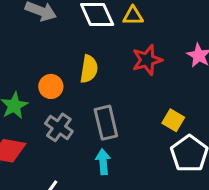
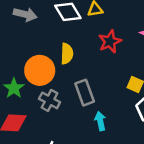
orange circle: (51, 86) -> (40, 70), size x1.6
cyan arrow: (103, 162) -> (100, 121), moved

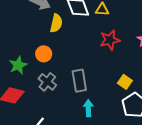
yellow semicircle: (67, 54) -> (56, 23), moved
orange circle: (40, 70) -> (44, 54), size x0.6

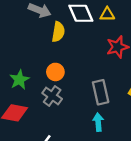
orange circle: (44, 54) -> (55, 72), moved
gray rectangle: (79, 81) -> (101, 92), moved

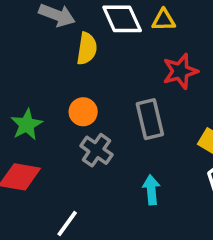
gray rectangle: (101, 92) -> (150, 119), moved
gray cross: (52, 96) -> (96, 150), moved

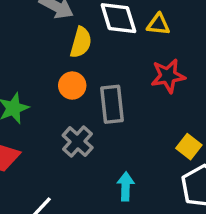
orange circle: (83, 112) -> (72, 86), moved
gray rectangle: (150, 119) -> (112, 104), moved

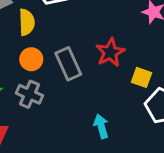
red star: (168, 76) -> (110, 52), moved
gray cross: (78, 141) -> (29, 94), moved

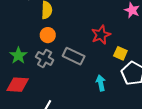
gray rectangle: (68, 64) -> (74, 56), moved, turned -45
cyan arrow: (101, 126) -> (101, 83), moved

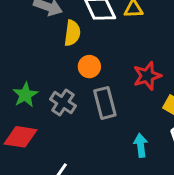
orange circle: (48, 35) -> (89, 67), moved
gray rectangle: (74, 56) -> (105, 103), turned 45

